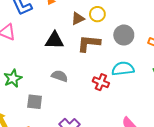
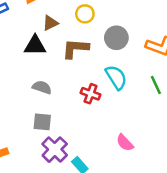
brown triangle: (78, 19) -> (50, 23), moved
cyan semicircle: (123, 69) -> (116, 77), turned 65
gray square: (35, 102) -> (42, 122), moved

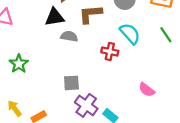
gray semicircle: (42, 87) -> (69, 36), moved

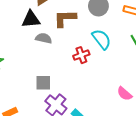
red cross: (110, 52) -> (81, 55), turned -35
pink semicircle: (147, 90) -> (124, 94), moved

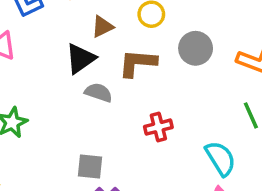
black triangle: (31, 19) -> (81, 59), turned -36
cyan semicircle: (101, 39) -> (220, 158), moved

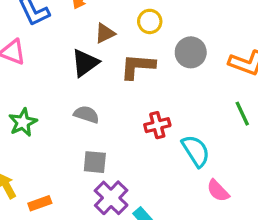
gray semicircle: (99, 93) -> (86, 114), moved
cyan semicircle: (220, 158) -> (196, 151), moved

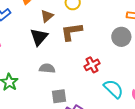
gray circle: (191, 52) -> (121, 37), moved
cyan semicircle: (196, 151) -> (113, 89), moved

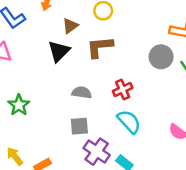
gray semicircle: (47, 68) -> (82, 92), moved
cyan semicircle: (113, 89) -> (129, 122), moved

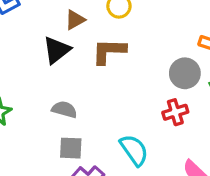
red cross: (123, 90) -> (175, 112), moved
gray semicircle: (82, 92) -> (64, 109), moved

